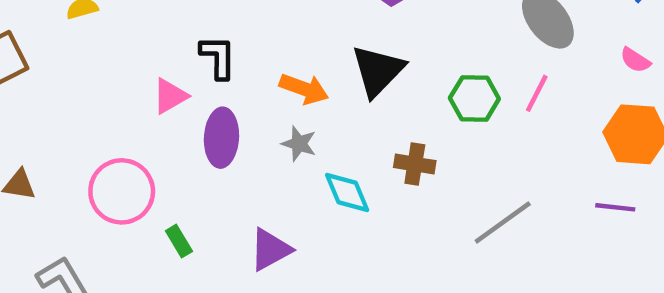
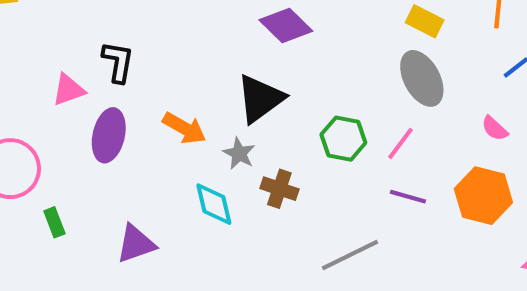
orange arrow: (304, 89) -> (184, 128), moved
gray star: (299, 144) -> (239, 153), moved
purple line: (615, 207) -> (408, 197), moved

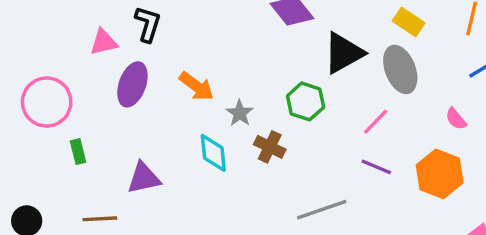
black triangle: (260, 99) -> (344, 53), moved
green hexagon: (343, 139) -> (306, 101), moved

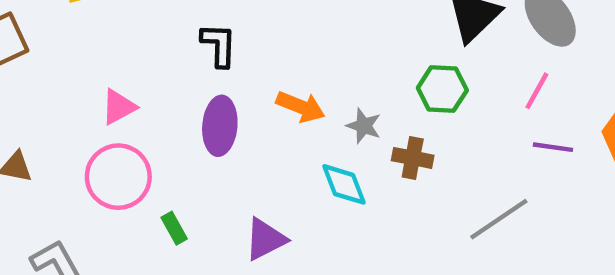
pink triangle: (104, 42) -> (119, 107), moved

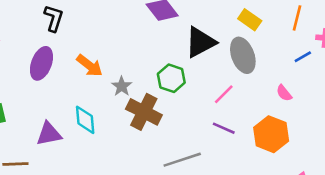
brown cross: (413, 158) -> (144, 112), size x1.5
cyan diamond: (344, 184) -> (85, 120), moved

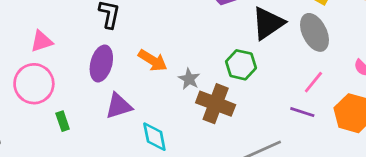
pink line: (224, 94) -> (313, 82), moved
cyan diamond: (85, 120) -> (154, 137), moved
purple triangle: (49, 134) -> (119, 106), moved

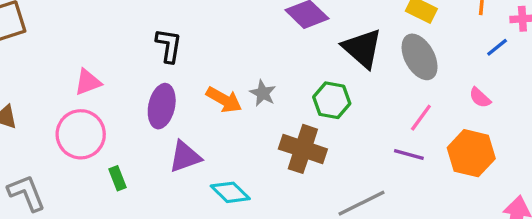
black triangle: (268, 23) -> (362, 48), turned -42
gray star: (189, 79) -> (263, 93), moved
cyan diamond: (154, 137) -> (230, 192), turned -32

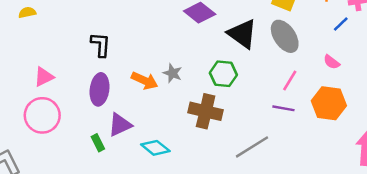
green rectangle: (118, 178) -> (98, 143), moved

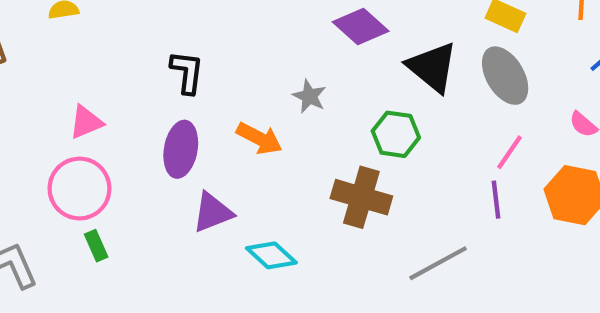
gray star: (173, 73) -> (309, 96), moved
purple line: (283, 108) -> (496, 200), turned 70
green rectangle: (98, 143) -> (96, 246), moved

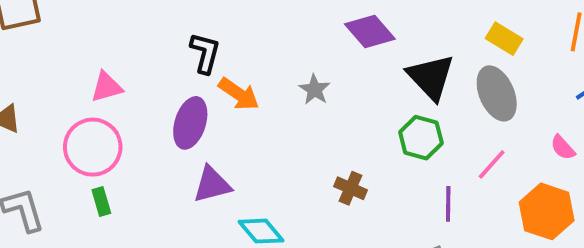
green hexagon: (396, 134) -> (421, 138), moved
orange arrow: (259, 138) -> (239, 94), moved
brown cross: (361, 197) -> (351, 188), size x0.6
purple line: (496, 200) -> (448, 204), moved

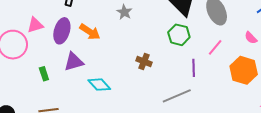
pink triangle: (107, 87) -> (35, 25), moved
orange arrow: (239, 94) -> (90, 32), moved
green rectangle: (101, 201) -> (44, 74), moved

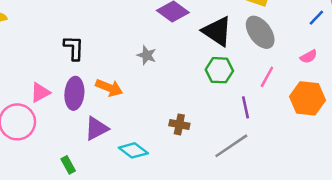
pink semicircle: (251, 38) -> (309, 57), turned -64
brown cross: (144, 62) -> (179, 124), moved
green rectangle: (44, 74) -> (68, 165), moved

